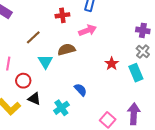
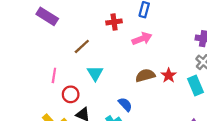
brown semicircle: (66, 50) -> (145, 75), moved
blue semicircle: (81, 90) -> (125, 104), moved

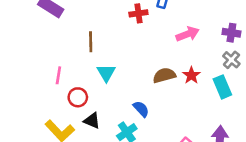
red cross: (114, 22) -> (138, 13), moved
pink arrow: (142, 39) -> (188, 34), moved
brown line: (82, 46) -> (91, 42), turned -48

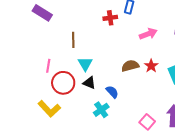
red circle: (78, 97) -> (63, 83), size x1.5
black triangle: (92, 121) -> (89, 83), moved

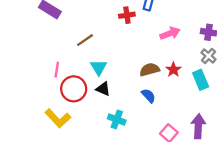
brown line: (73, 40) -> (85, 40), turned 56
blue semicircle: (112, 92) -> (148, 96), moved
cyan cross: (101, 110) -> (117, 119), turned -35

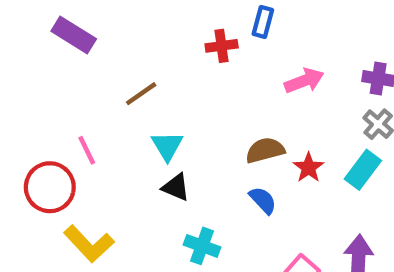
pink line: (57, 70) -> (87, 150), turned -35
red star: (173, 70) -> (309, 168), moved
cyan rectangle: (201, 80) -> (363, 170), turned 60
red circle: (74, 89) -> (50, 187), moved

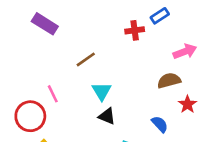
blue rectangle: (263, 22) -> (160, 16), turned 42
brown semicircle: (265, 150) -> (169, 81), moved

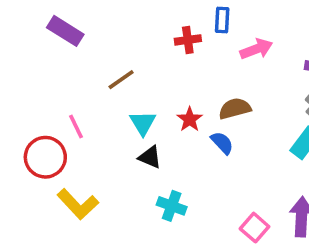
blue rectangle: (160, 16) -> (222, 20), turned -54
pink arrow: (185, 52) -> (256, 49), moved
red star: (187, 104) -> (190, 119), moved
blue semicircle: (160, 124) -> (222, 143), moved

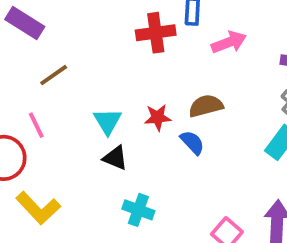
red cross: (188, 40) -> (156, 33), size x1.4
brown line: (121, 80) -> (54, 75), moved
red star: (190, 119) -> (158, 117), turned 30

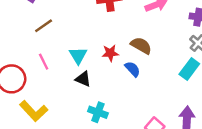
brown semicircle: (206, 106) -> (141, 46), turned 45
pink line: (36, 125) -> (44, 62), moved

